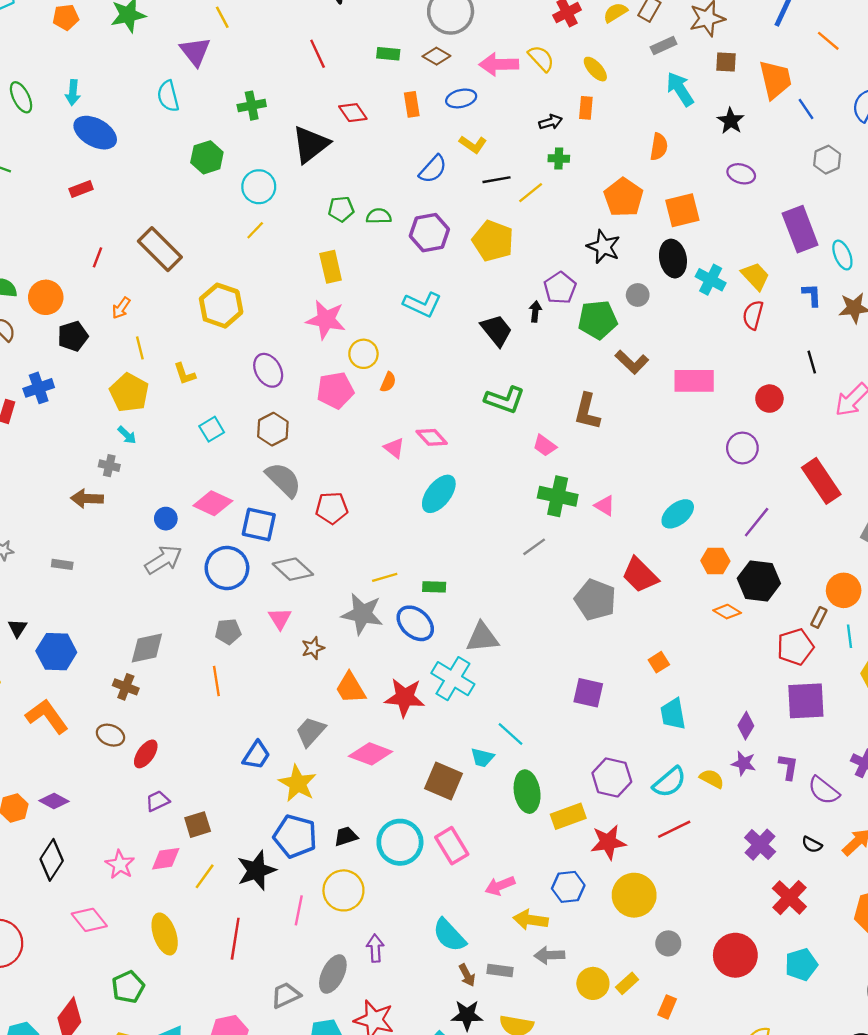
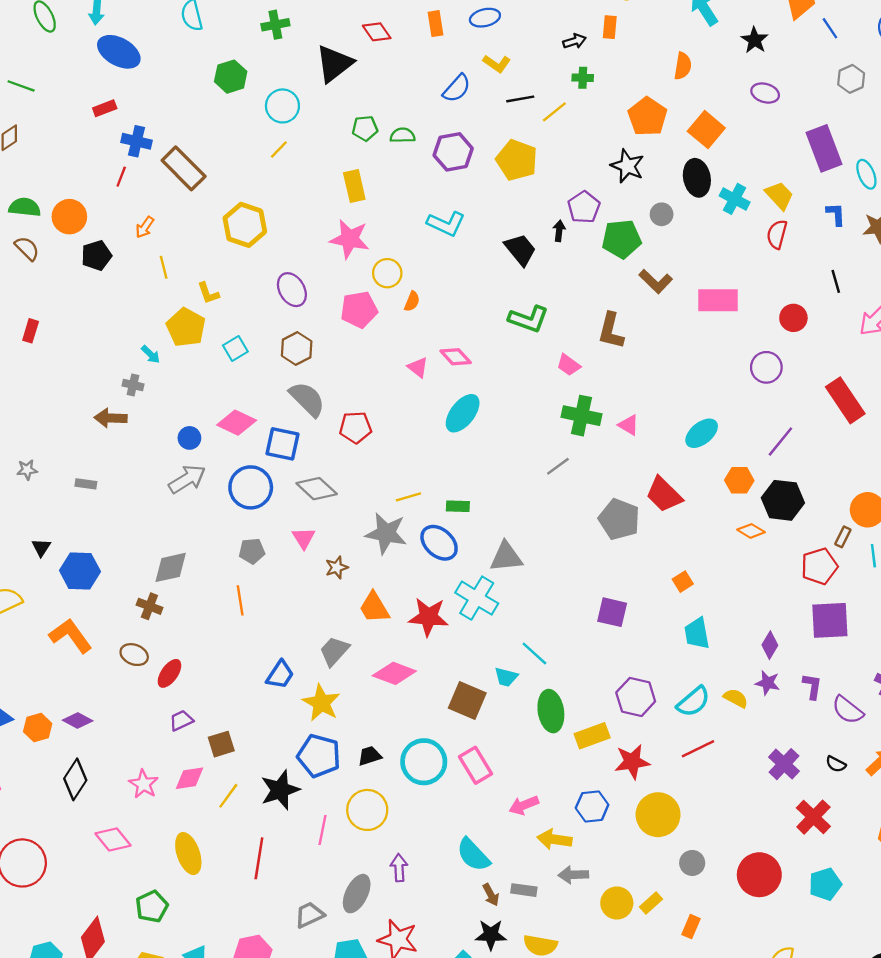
orange square: (682, 210) -> (706, 130), turned -36
blue cross: (39, 388) -> (136, 141), moved, turned 32
yellow pentagon: (129, 393) -> (186, 327), moved

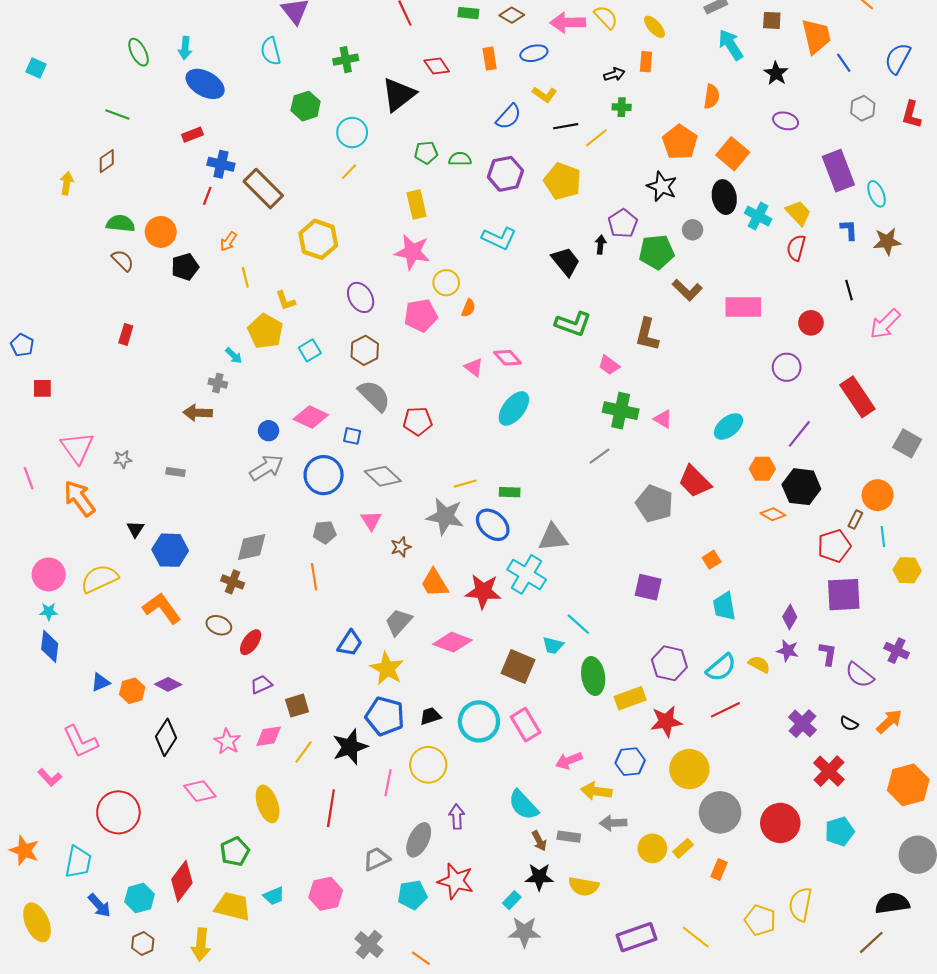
blue square: (282, 444) -> (352, 436), size x0.6
gray circle: (692, 863) -> (720, 812), size x1.8

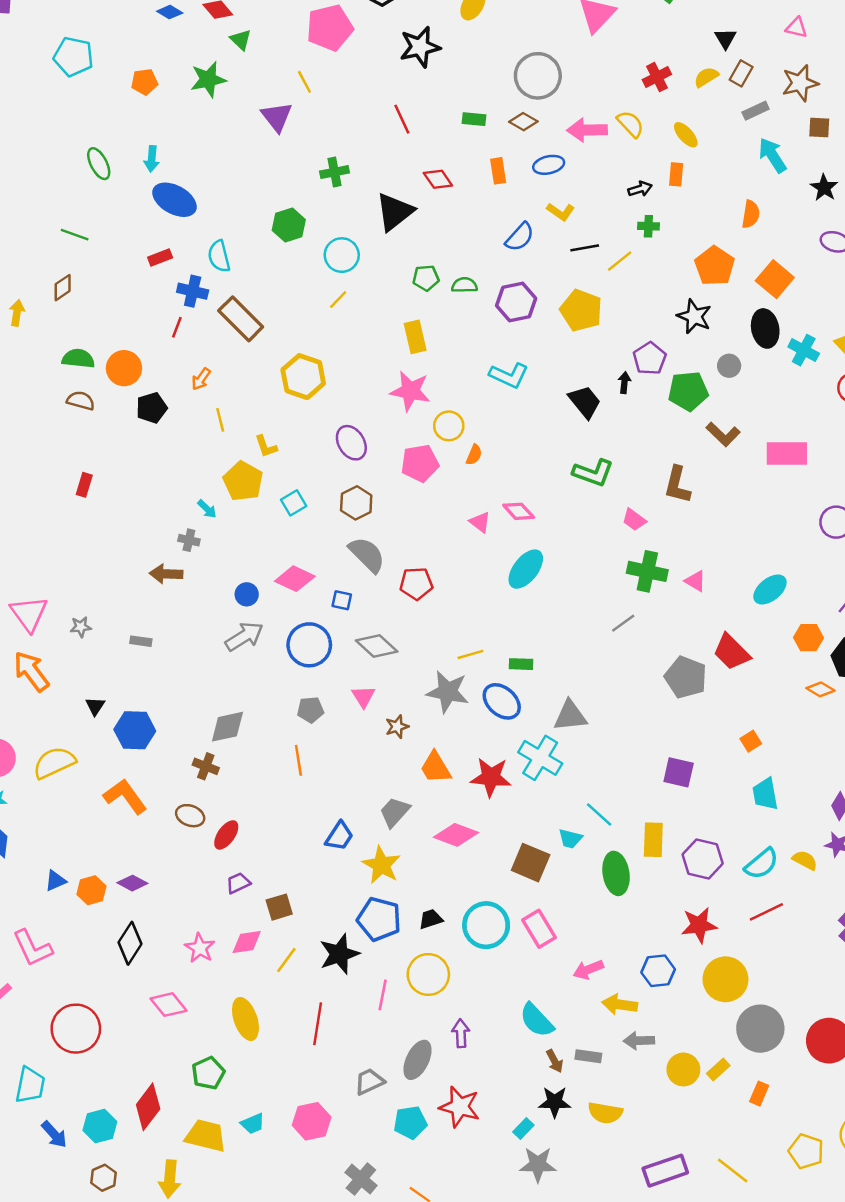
cyan semicircle: (271, 51) -> (219, 256), moved
brown semicircle: (123, 260) -> (81, 401), turned -30
yellow rectangle: (630, 698) -> (653, 840), moved, turned -68

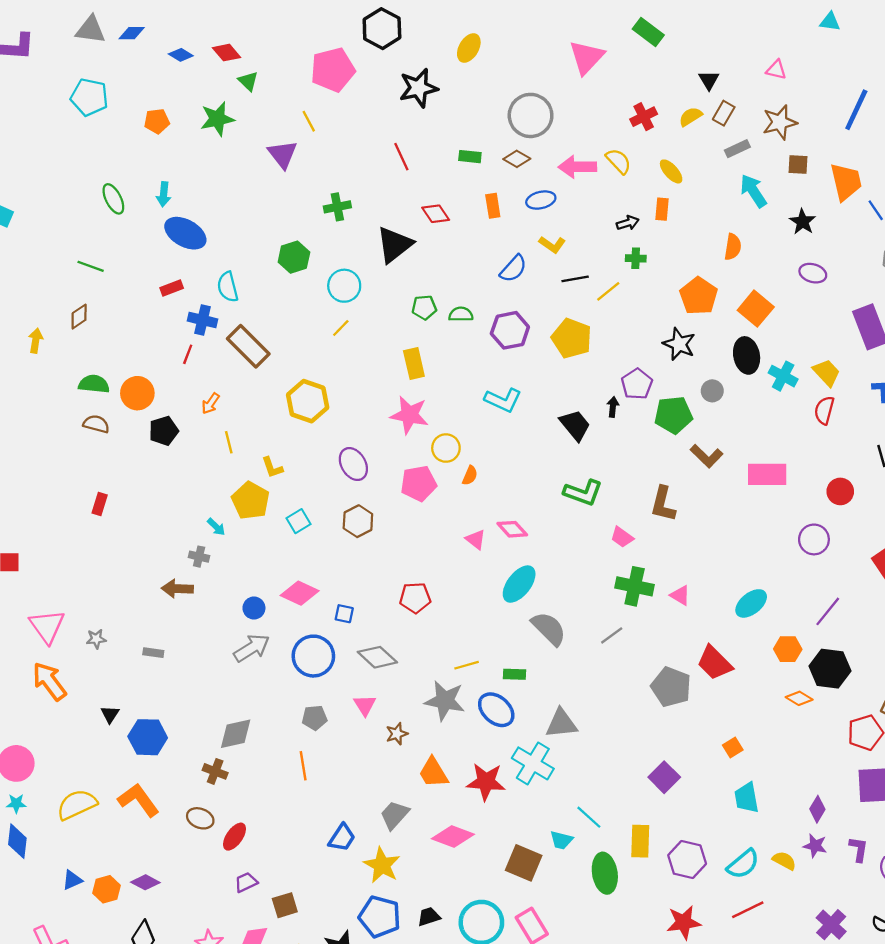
gray semicircle: (367, 555) -> (549, 629), moved
yellow semicircle: (54, 763) -> (77, 805), moved
purple square: (679, 772) -> (664, 777), turned 32

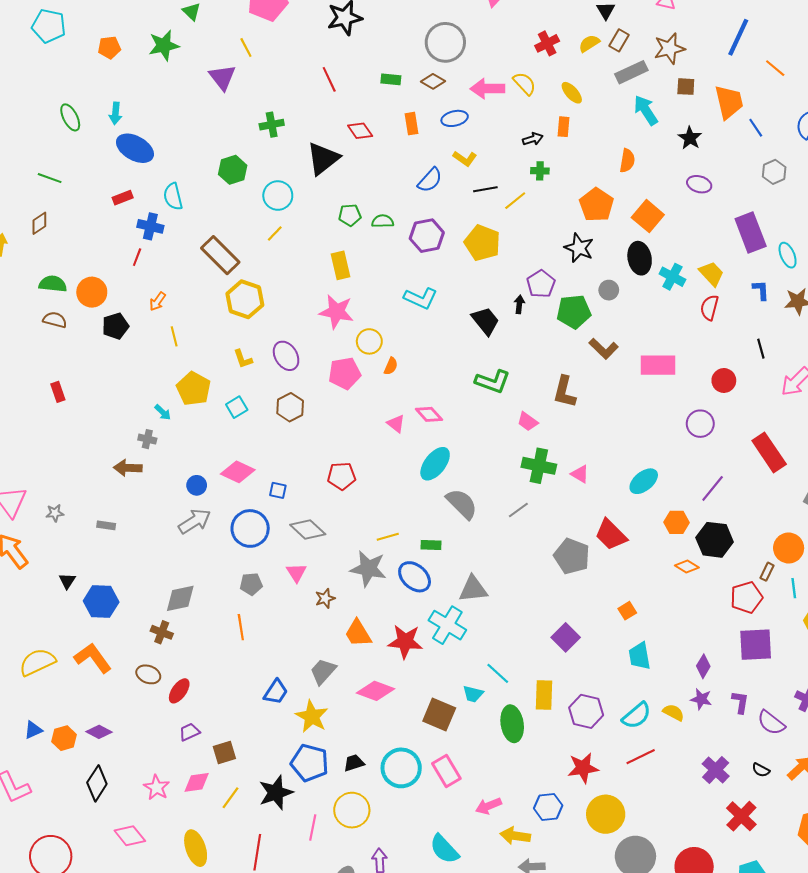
gray rectangle: (737, 149) -> (631, 72), size x1.4
brown rectangle: (248, 346) -> (220, 255), moved
yellow L-shape: (272, 467) -> (243, 359), moved
red rectangle: (100, 504) -> (58, 392), turned -36

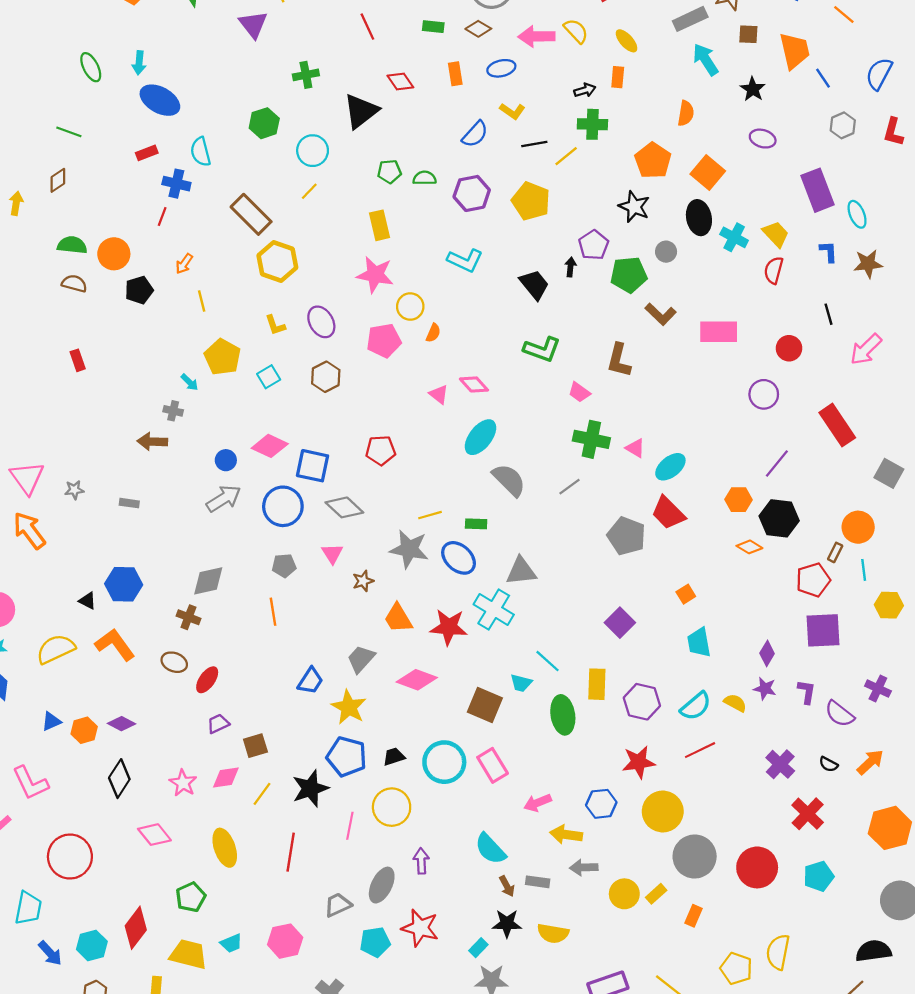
green cross: (540, 171) -> (592, 124), size x1.5
cyan ellipse: (644, 481) -> (670, 467), moved
blue square: (278, 490) -> (313, 466), size x1.8
black triangle: (67, 581) -> (87, 601), moved, turned -36

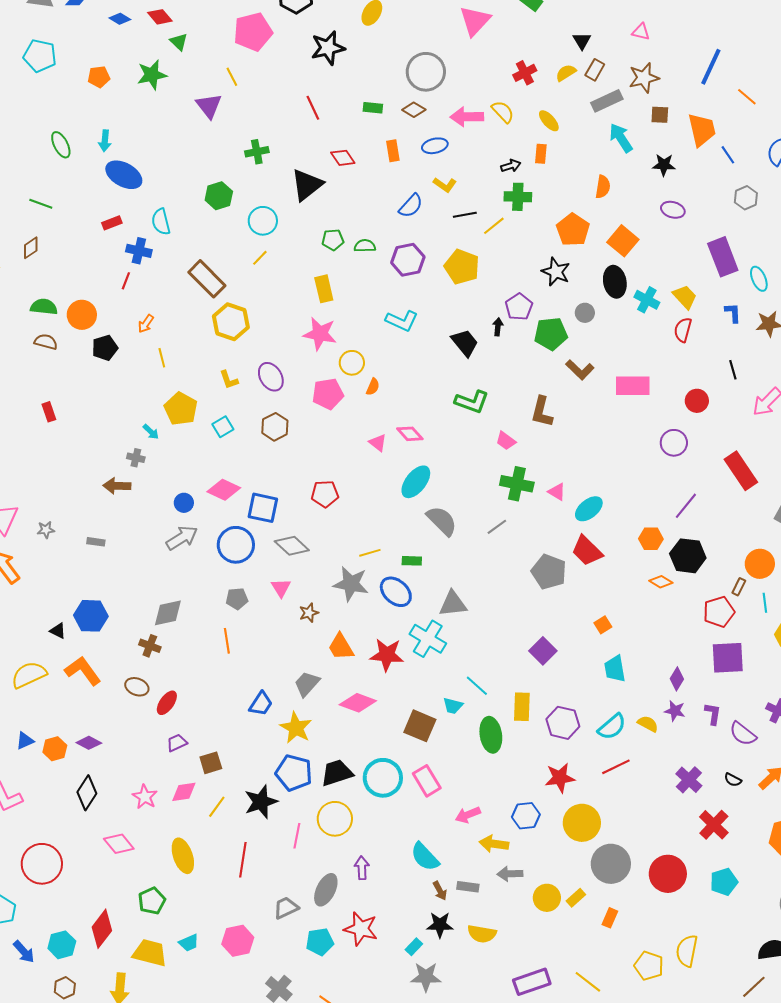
black star: (753, 89) -> (664, 165), turned -30
black trapezoid: (394, 757) -> (337, 773), size x1.6

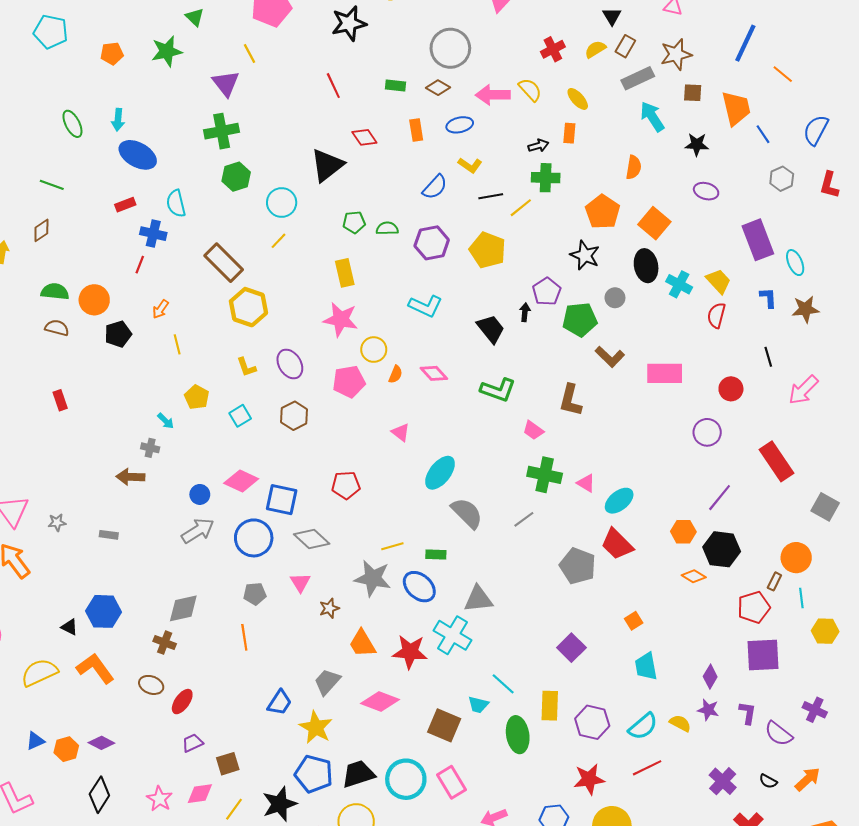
green cross: (257, 152) -> (222, 131), moved, size x1.4
yellow pentagon: (181, 409) -> (197, 397), size x0.7
pink diamond: (410, 434) -> (434, 373), moved

